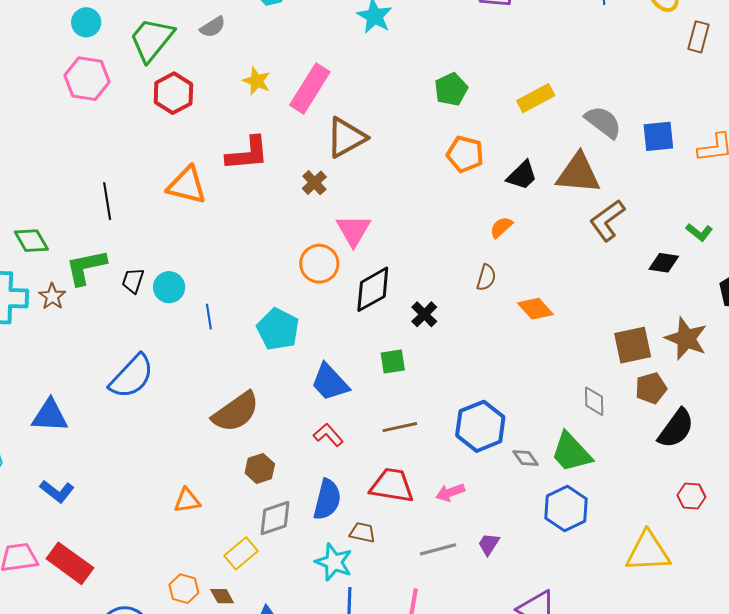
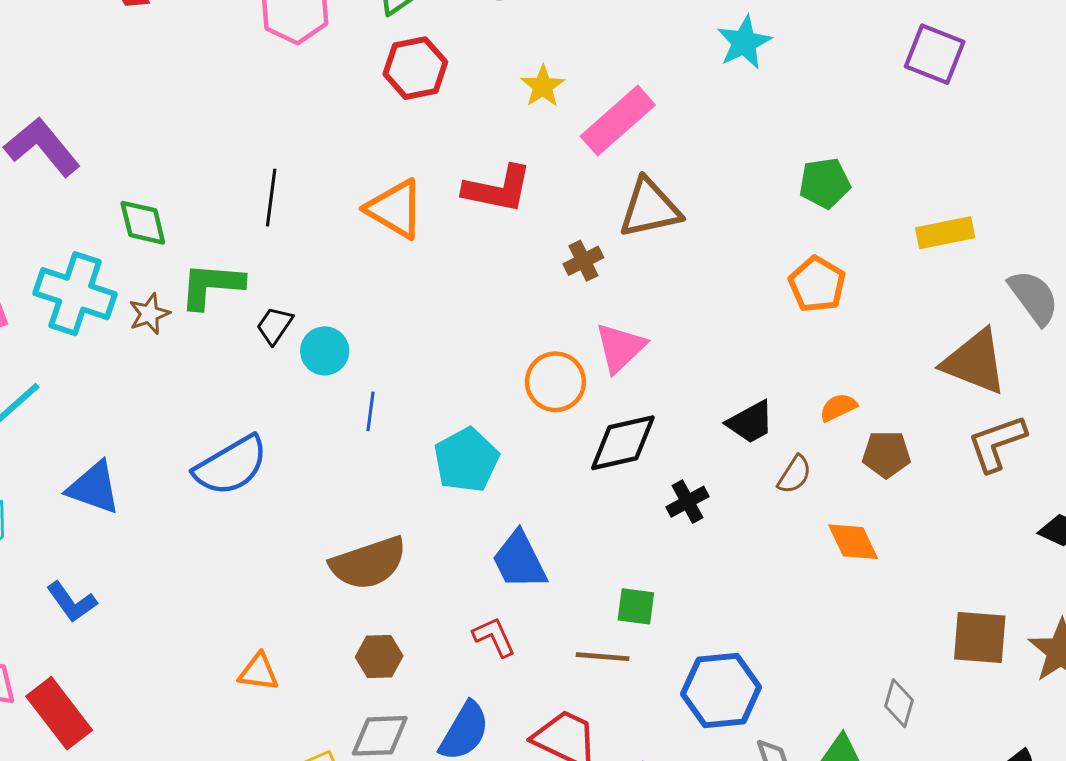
black trapezoid: (522, 175) -> (750, 422), moved
green square: (393, 361) -> (636, 606), moved
brown pentagon: (651, 388) -> (886, 454), moved

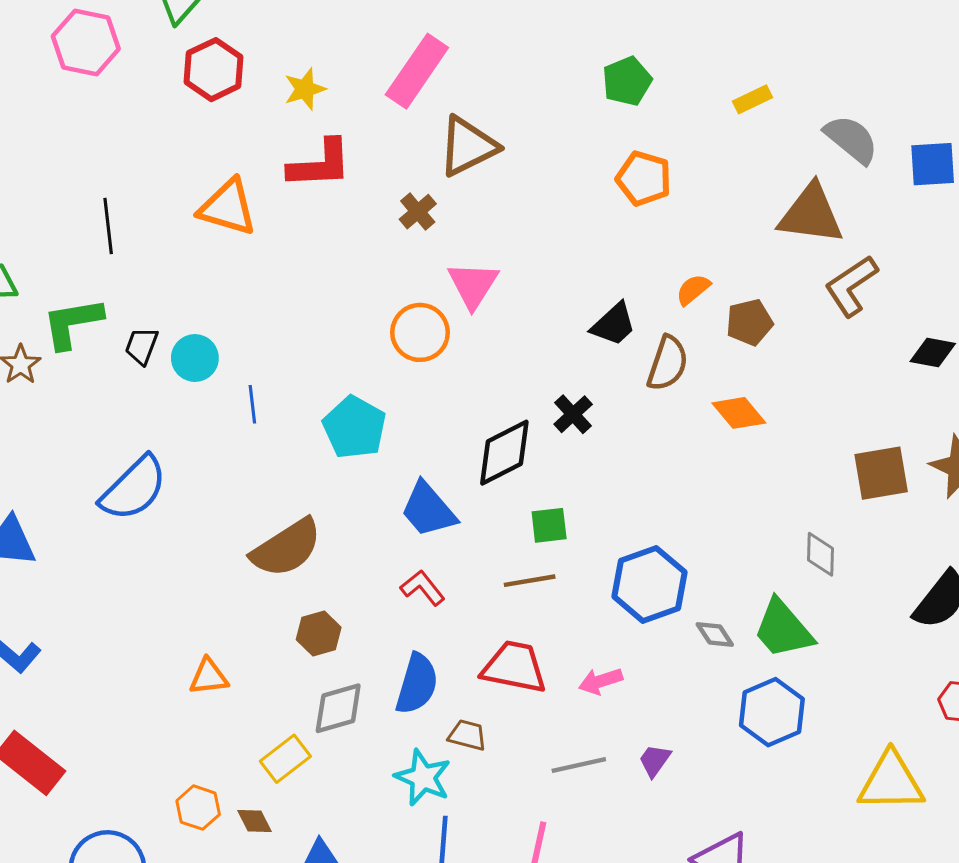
yellow star: (543, 86) -> (305, 89), moved, turned 30
yellow rectangle: (945, 233) -> (752, 99), size x0.7
black diamond: (623, 443) -> (504, 453), moved
brown semicircle: (794, 475) -> (668, 363), size x1.4

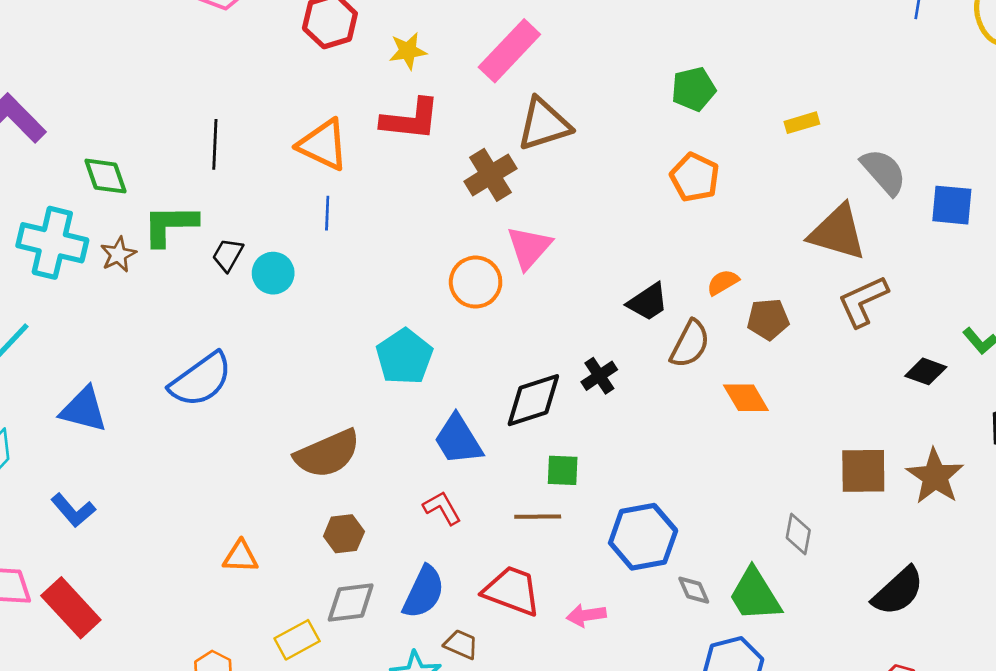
brown cross: (418, 212) -> (490, 175), size x1.5
blue line: (252, 404) -> (327, 213), moved

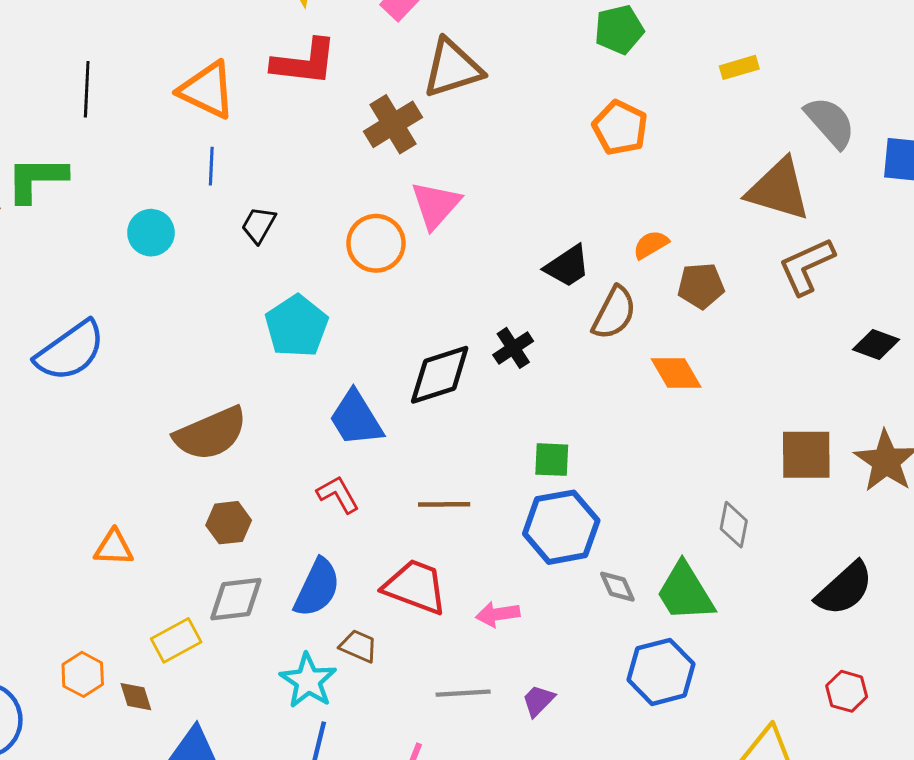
black trapezoid: (228, 255) -> (259, 225), moved
green square: (563, 470) -> (552, 460), moved

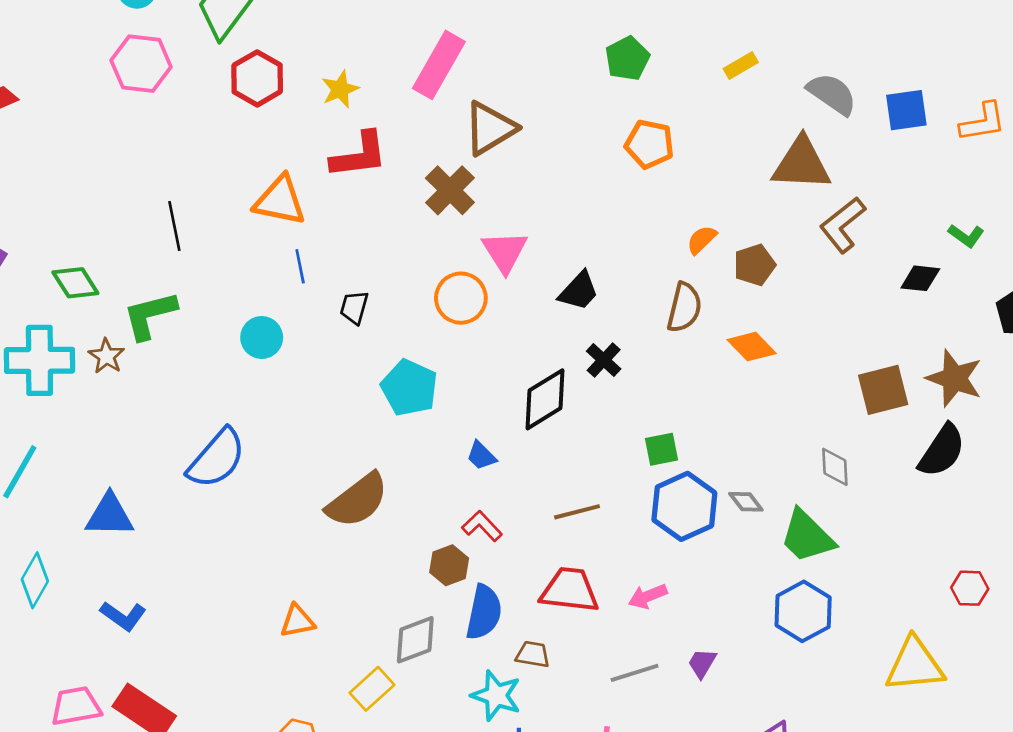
black trapezoid: (567, 266) -> (579, 291), moved
blue trapezoid: (356, 419) -> (481, 456), size x0.6
brown hexagon: (229, 523) -> (449, 565), moved
gray diamond: (617, 587) -> (746, 502), moved
black semicircle: (845, 589) -> (942, 451), moved

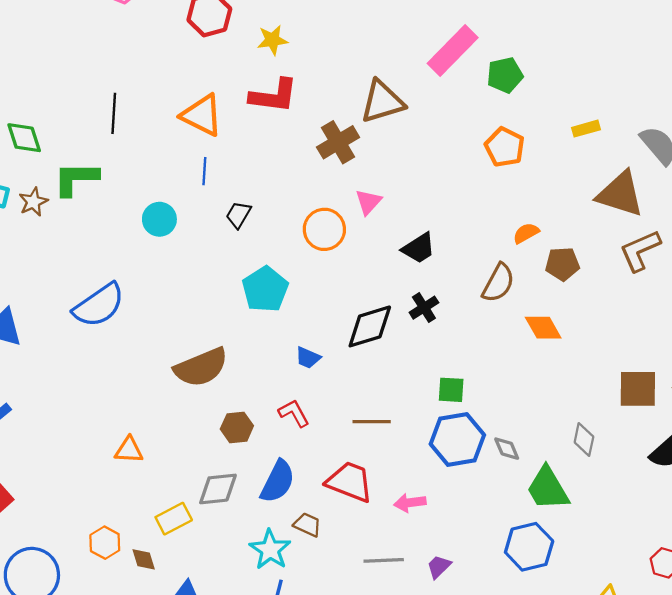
pink rectangle: (439, 65) -> (453, 50), moved
yellow rectangle: (741, 66) -> (586, 129), moved
pink triangle: (505, 252) -> (368, 202), size x0.7
blue trapezoid: (481, 456) -> (308, 358), turned -36
brown hexagon: (449, 565) -> (237, 427), moved

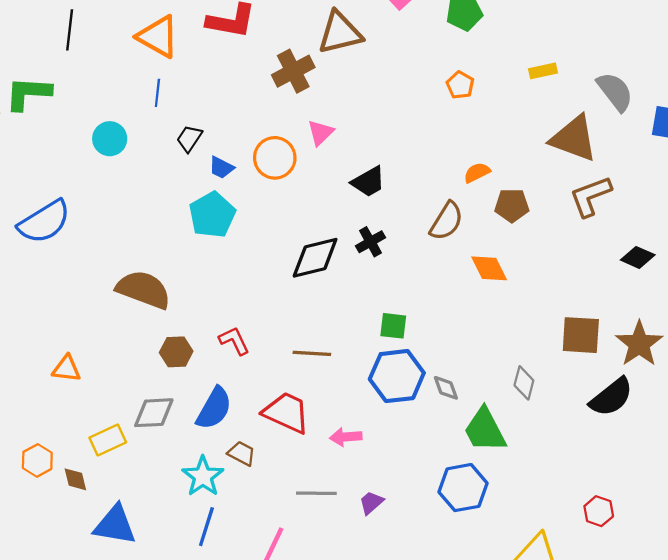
orange pentagon: (505, 147) -> (460, 85), size x0.7
blue trapezoid: (308, 358) -> (221, 168), moved
brown semicircle: (201, 367) -> (144, 290), turned -140

